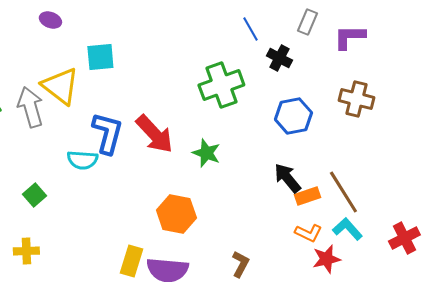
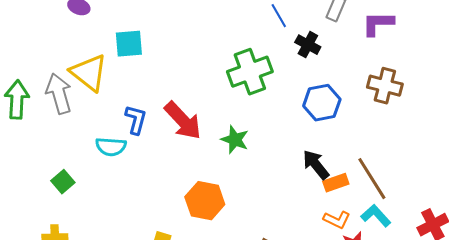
blue L-shape: (107, 133) -> (136, 120), size x0.7

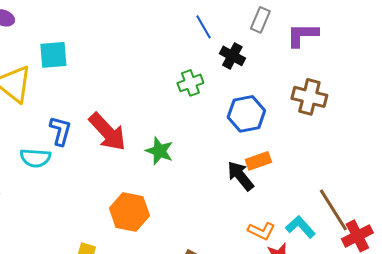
green cross: (250, 72) -> (190, 83), moved, size x0.6
brown line: (372, 179) -> (333, 210), moved
orange rectangle: (336, 183) -> (258, 161), moved

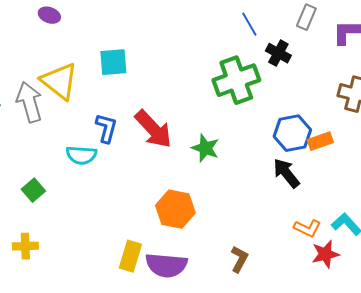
cyan square: (53, 55) -> (113, 62), moved
green cross: (190, 83) -> (236, 80), size x1.8
blue hexagon: (246, 114) -> (292, 133), moved
orange rectangle: (258, 161) -> (320, 141), moved

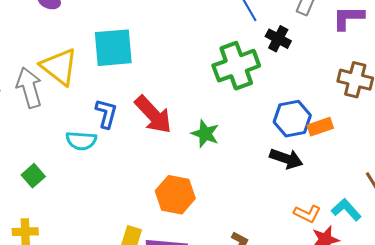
cyan square: (113, 62) -> (113, 48), size x1.4
black arrow: (286, 173) -> (286, 159), turned 148

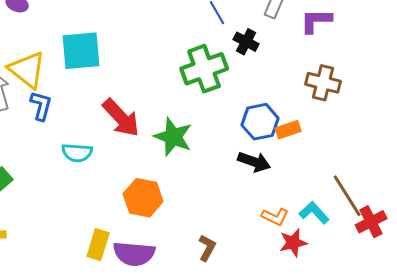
blue L-shape: (106, 114) -> (41, 106), moved
green star: (205, 134) -> (173, 137), size x1.4
cyan semicircle: (81, 141) -> (77, 153), moved

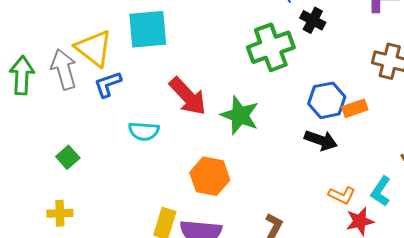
blue L-shape: (41, 106) -> (108, 84), turned -124
cyan L-shape: (314, 213) -> (381, 191), turned -104

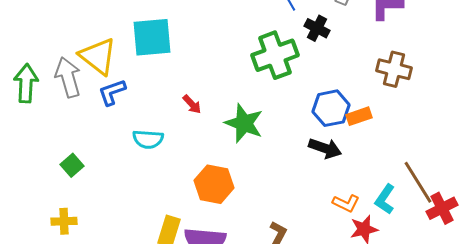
red arrow: (188, 96) -> (192, 104), size x0.5

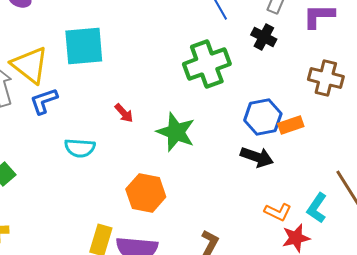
black cross: (317, 28) -> (264, 37), moved

